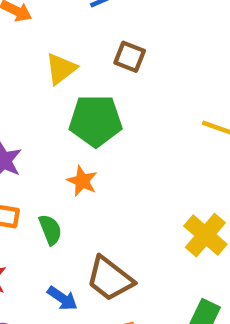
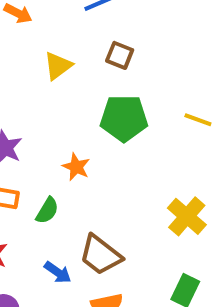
green pentagon: (96, 121) -> (124, 118), moved
green semicircle: (50, 230) -> (47, 211), turned 52

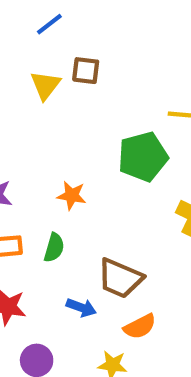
yellow triangle: (58, 66) -> (45, 85), moved
green pentagon: (124, 118) -> (143, 157), moved

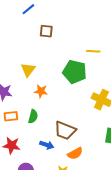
yellow triangle: (45, 85) -> (28, 70), moved
green pentagon: (143, 157) -> (75, 72), turned 30

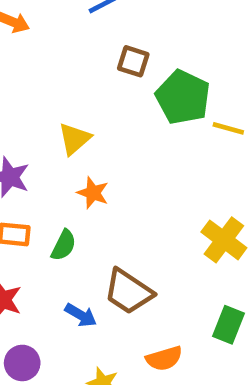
green pentagon: (75, 72) -> (183, 97), moved
orange semicircle: (75, 153) -> (164, 358), moved

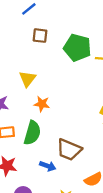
brown square: (133, 61) -> (40, 36), moved
green semicircle: (64, 245) -> (32, 133), size x1.5

